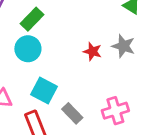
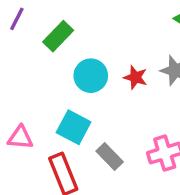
cyan circle: (28, 49) -> (91, 76), moved

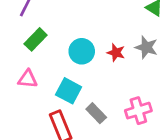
green rectangle: (58, 36) -> (36, 39), moved
pink triangle: (20, 138) -> (28, 79), moved

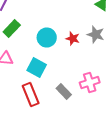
gray rectangle: (96, 113) -> (64, 92), moved

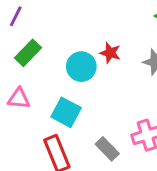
red star: (73, 38) -> (110, 53), moved

